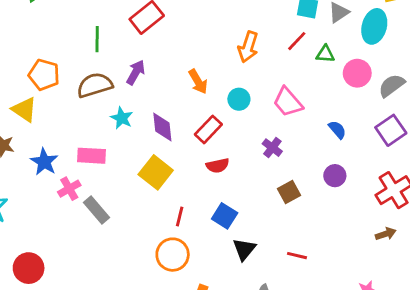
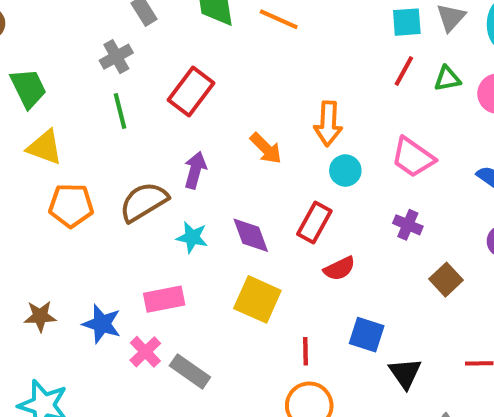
green line: (97, 39) -> (120, 111), moved
orange arrow: (248, 47) -> (328, 124), moved
orange arrow: (198, 82) -> (266, 148), moved
yellow triangle: (24, 110) -> (45, 147), moved

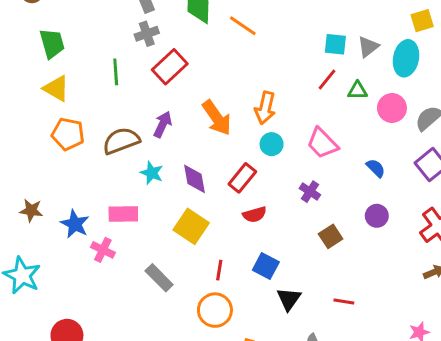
gray cross: (116, 57) -> (147, 34), moved
orange arrow: (266, 148) -> (217, 118), size x1.4
pink cross: (145, 352) -> (103, 250), turned -30
gray rectangle: (190, 371) -> (159, 278), moved

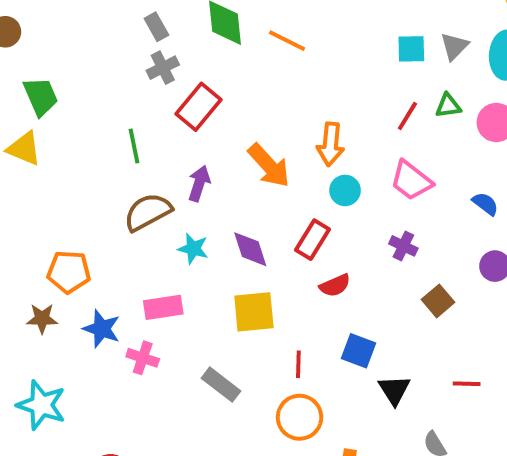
green line: (116, 72) -> (134, 146), moved
red line: (327, 79) -> (407, 116), moved
yellow triangle: (56, 88) -> (24, 149), moved
orange pentagon: (68, 134) -> (69, 272), moved
yellow square: (191, 226) -> (254, 312), turned -32

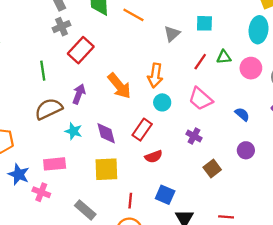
gray triangle: (454, 46) -> (172, 34), moved

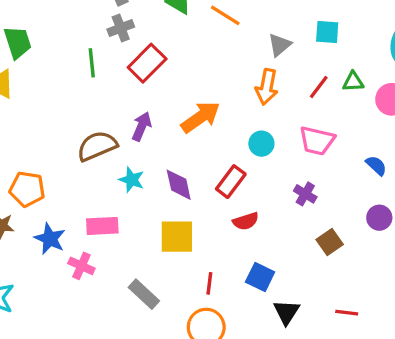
green line: (43, 71) -> (92, 63), moved
orange arrow: (155, 75) -> (267, 87), moved
orange arrow: (119, 86) -> (201, 117), turned -88
pink trapezoid: (200, 99) -> (317, 141), turned -30

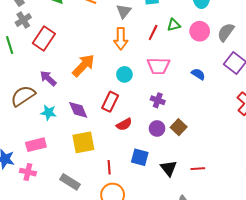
purple arrow: (142, 126) -> (48, 78), turned -60
purple circle: (379, 218) -> (157, 128), moved
black triangle: (286, 312) -> (169, 168), moved

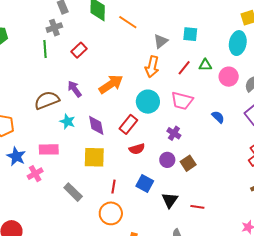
gray cross: (23, 20) -> (54, 28), moved
red rectangle: (44, 38) -> (79, 50), size x0.7
cyan circle: (124, 74) -> (148, 102), size x1.5
pink cross: (28, 172) -> (35, 174), turned 35

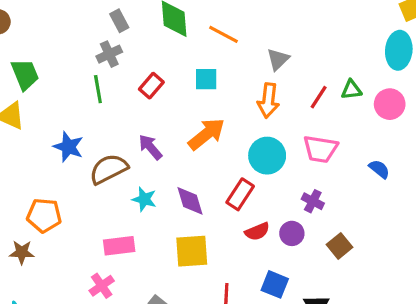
cyan square: (190, 34) -> (206, 79), moved
blue star: (16, 156) -> (68, 147), moved
purple circle: (167, 160) -> (292, 233), moved

